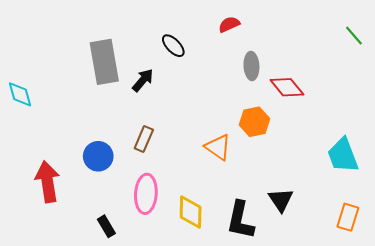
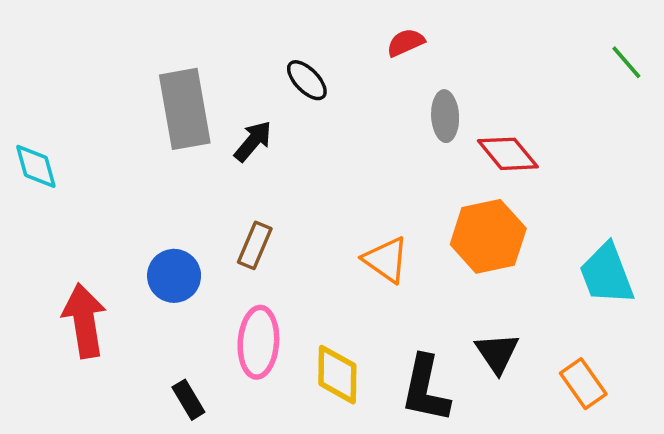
orange hexagon: (254, 122) -> (488, 236), moved, size x1.4
orange rectangle: (348, 217) -> (583, 384), moved, turned -52

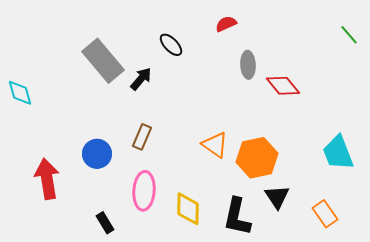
gray rectangle: (185, 109) -> (103, 61), turned -30
orange hexagon: (488, 236) -> (257, 158), moved

